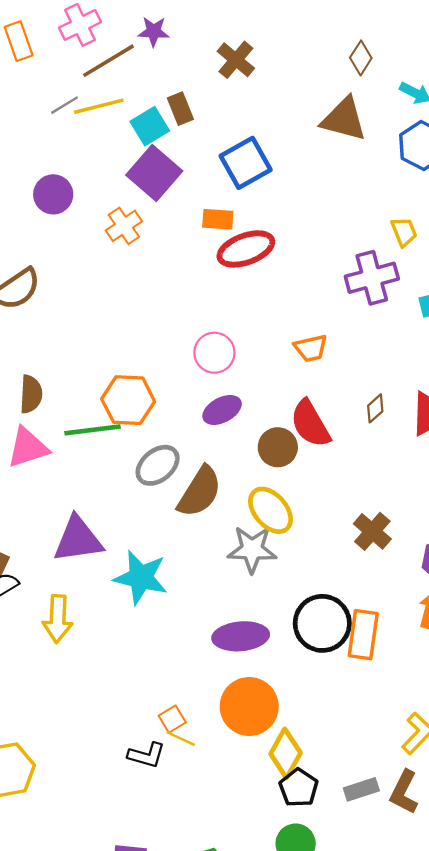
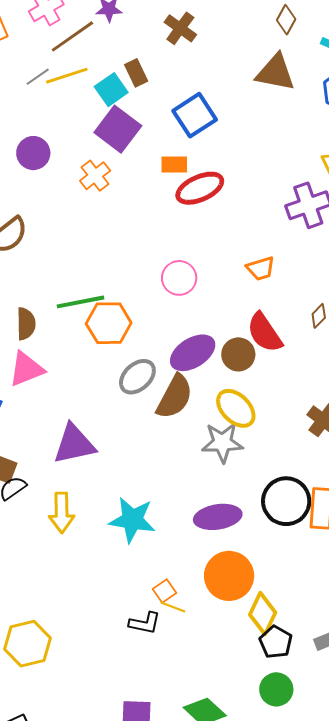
purple ellipse: (222, 410) -> (193, 353), moved, size x1.4
green line: (93, 430) -> (80, 302), moved
cyan star: (141, 577) -> (132, 520), moved

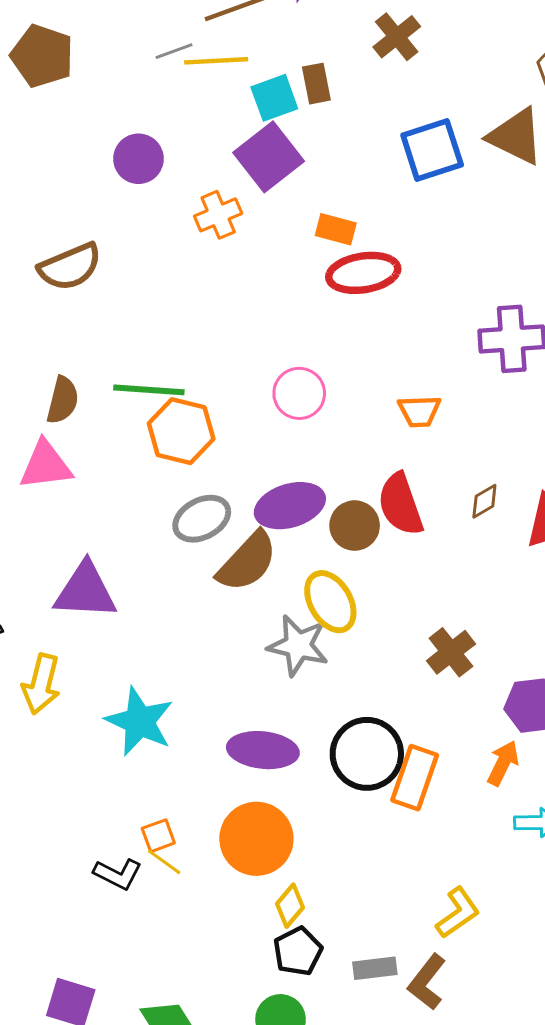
blue square: (195, 115) -> (432, 150), moved
yellow diamond: (263, 614) -> (290, 906), size x0.7

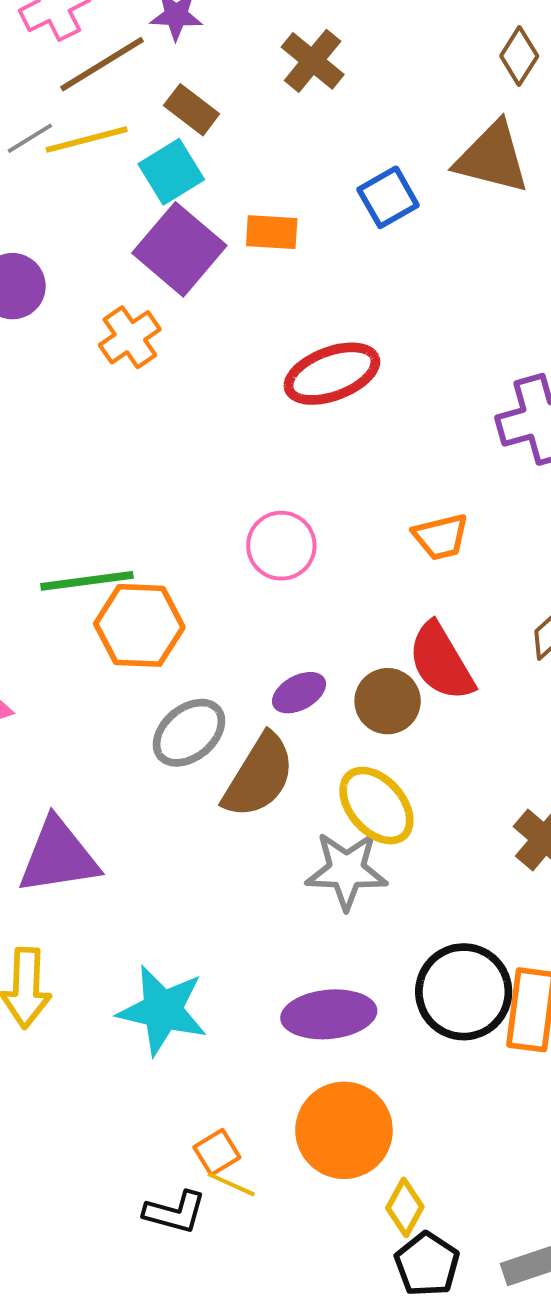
brown rectangle: (316, 84) -> (192, 110), moved, turned -30
blue square: (432, 150) -> (388, 197), size x0.7
orange rectangle: (336, 229) -> (272, 232), moved
purple ellipse: (290, 506) -> (299, 693), size x0.6

